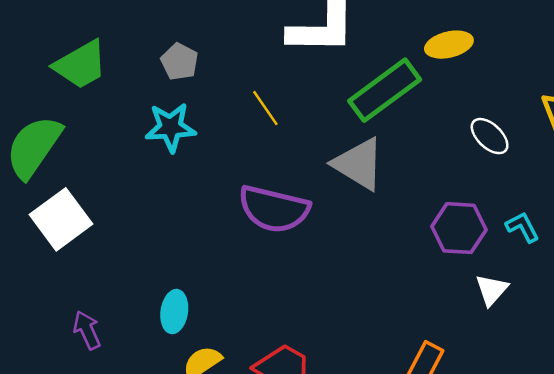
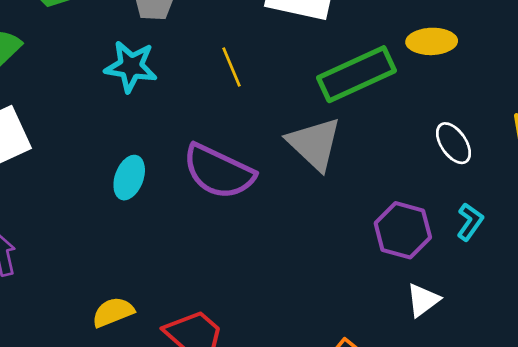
cyan L-shape: (523, 227) -> (470, 222), moved, turned 51
cyan ellipse: (174, 312) -> (129, 178), moved

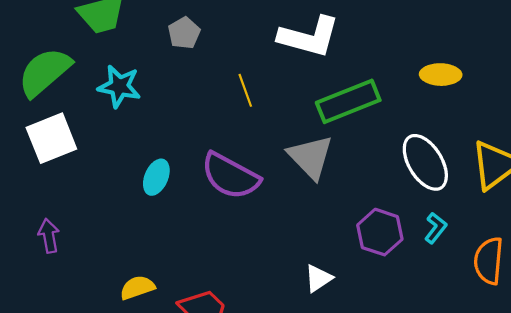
yellow ellipse: (432, 41) -> (441, 75), moved
cyan star: (131, 66) -> (119, 86), moved
white ellipse: (454, 143) -> (425, 162), size x1.6
white triangle: (423, 300) -> (318, 278), moved

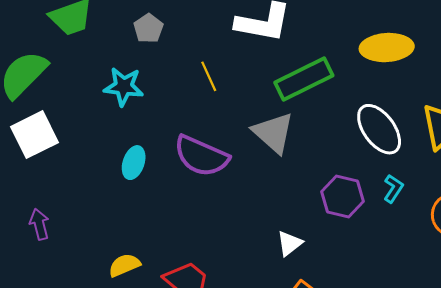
yellow ellipse: (441, 75) -> (387, 48), size x1.4
cyan star: (119, 86) -> (124, 87), moved

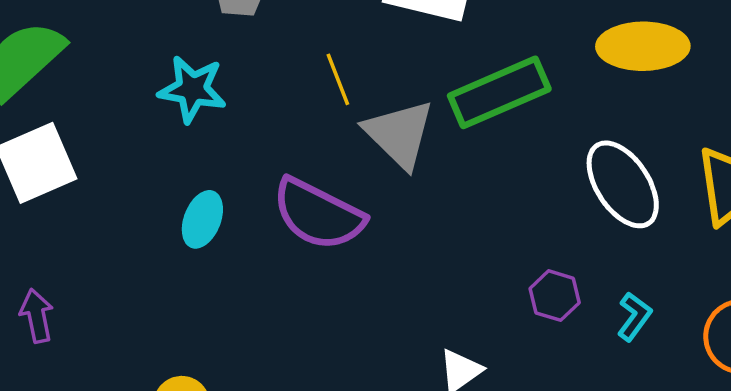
gray triangle: (273, 133) -> (399, 134), moved
cyan L-shape: (393, 189) -> (634, 316), moved
purple hexagon: (343, 196) -> (555, 296), size x0.7

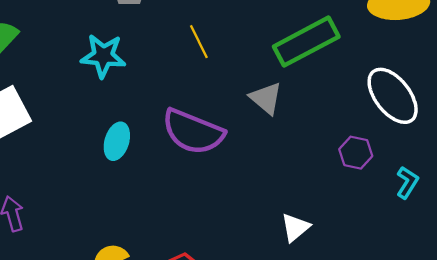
gray triangle: (399, 134) -> (266, 98), moved, size x0.7
purple hexagon: (555, 296) -> (356, 153), moved

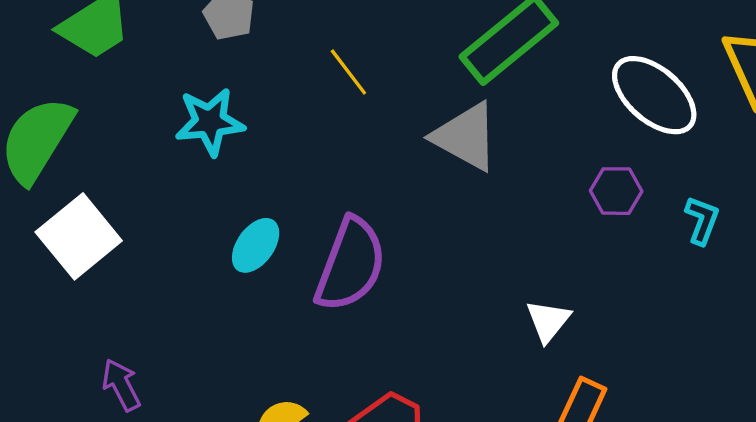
gray triangle: (266, 98) -> (466, 137), size x1.4
purple semicircle: (193, 132) -> (350, 265), moved, turned -80
cyan ellipse: (117, 141) -> (256, 245), turned 30

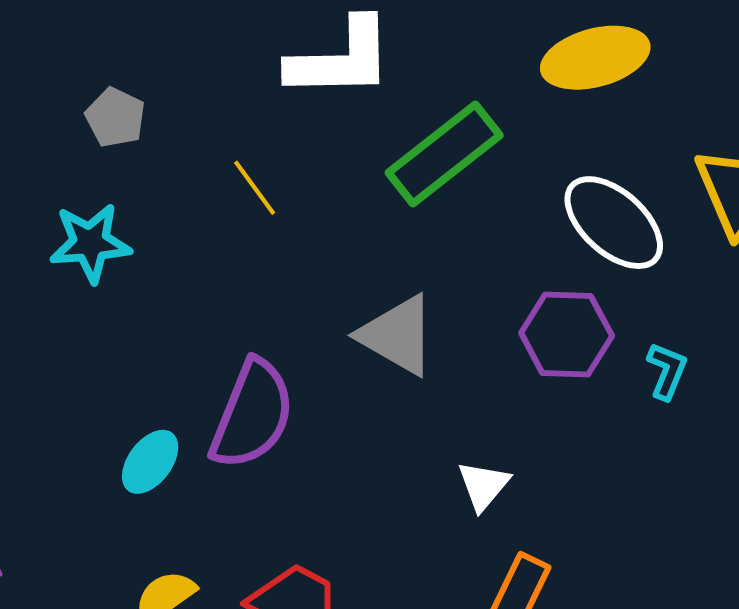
gray triangle: (466, 137) -> (397, 335), moved
purple hexagon: (616, 191) -> (567, 334), size x1.5
cyan ellipse: (256, 245) -> (150, 462), moved

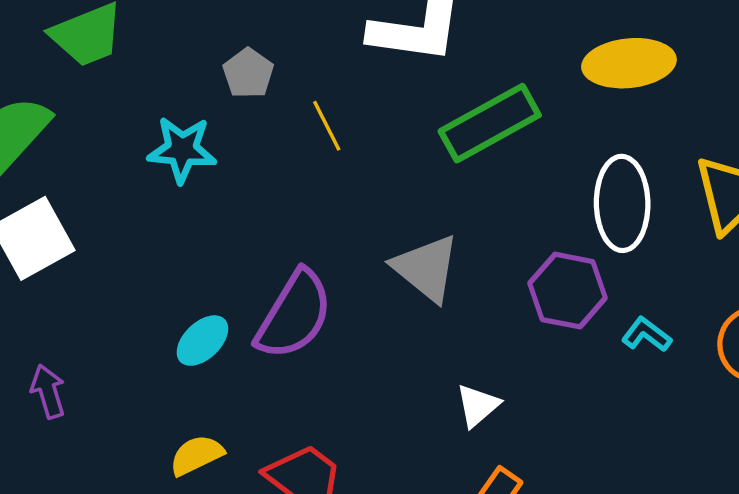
gray pentagon: (115, 117) -> (248, 73), moved
white ellipse: (614, 223) -> (622, 203), turned 38
cyan L-shape: (667, 371) -> (646, 335), turned -84

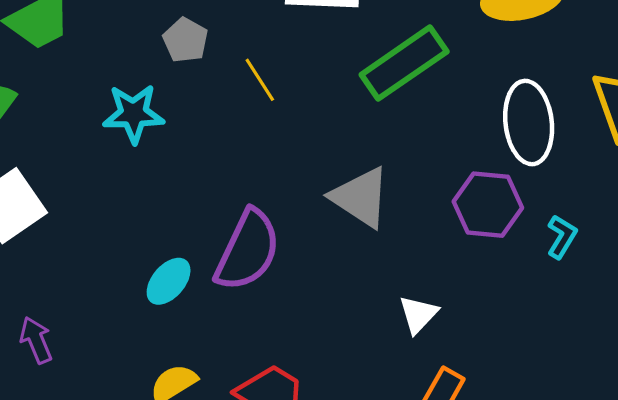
cyan L-shape: (646, 335) -> (562, 237), turned 90

